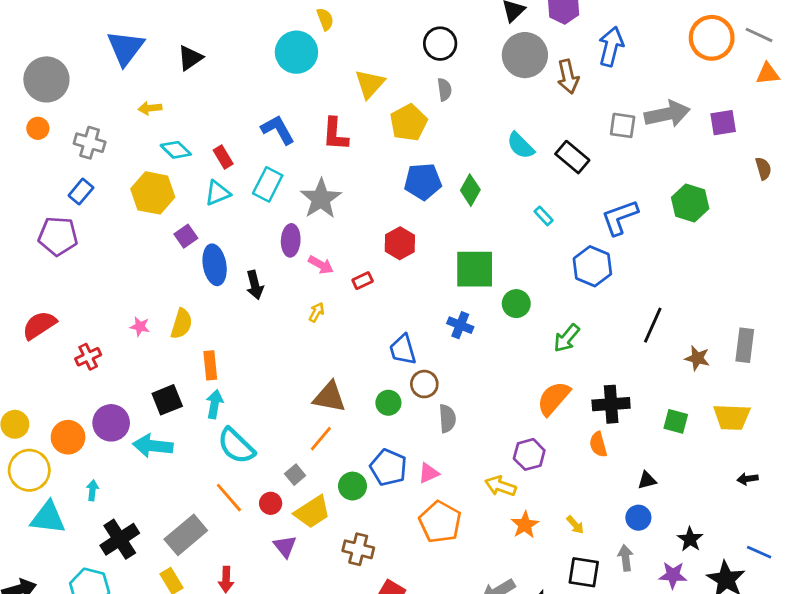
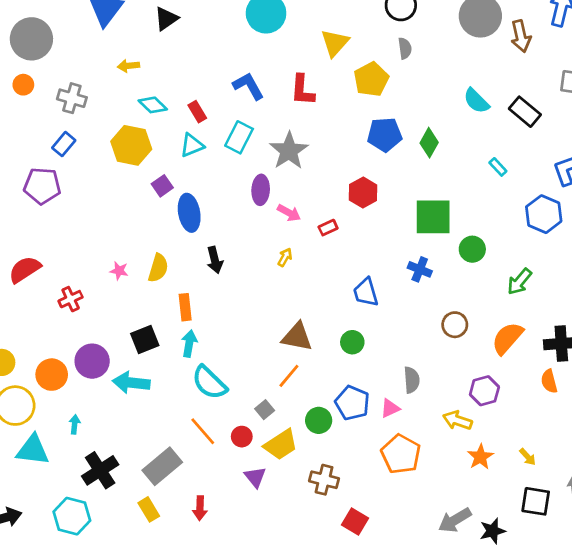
black arrow: (255, 285) -> (215, 260), moved
brown circle: (424, 384) -> (455, 325), moved
gray semicircle: (447, 419) -> (412, 380), moved

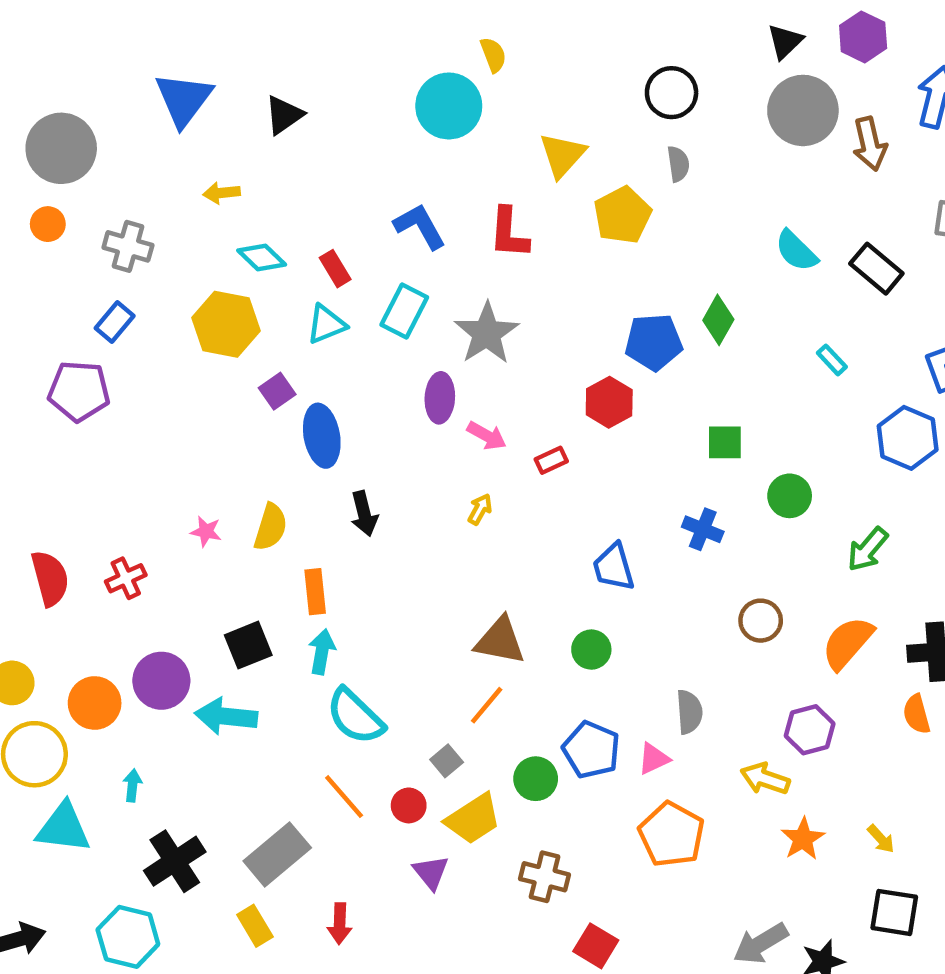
blue pentagon: (385, 135) -> (654, 342), moved
green square: (433, 217) -> (725, 442), size x0.6
red semicircle: (25, 269) -> (50, 578), moved, turned 108

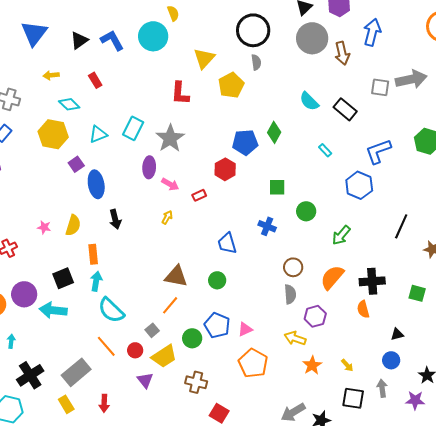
black circle: (672, 93) -> (253, 30), size x1.4
blue L-shape: (420, 226) -> (112, 40), moved
red rectangle: (335, 269) -> (95, 80), moved
gray semicircle: (689, 712) -> (290, 294), moved

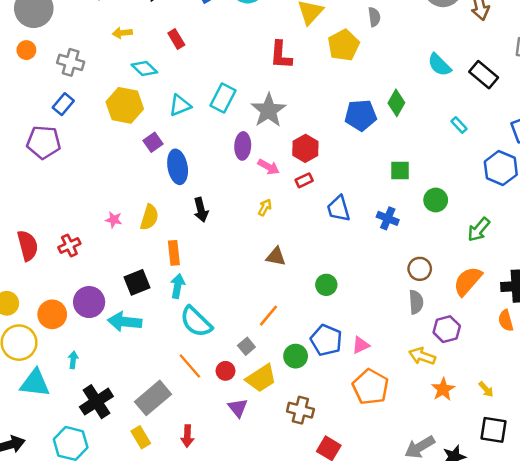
red hexagon: (225, 169) -> (305, 148), moved
blue trapezoid: (227, 243) -> (339, 209), moved
brown triangle: (176, 276) -> (276, 257), moved, size x0.7

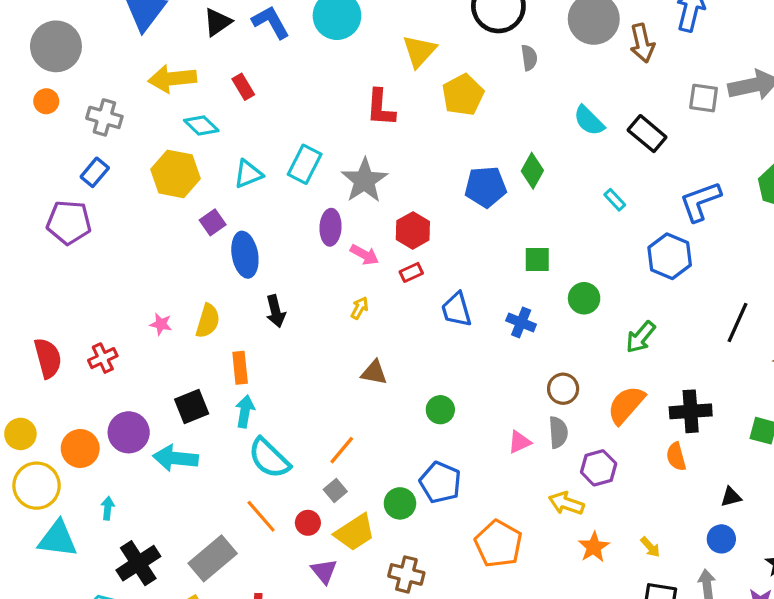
gray semicircle: (374, 17) -> (529, 58), moved
yellow arrow: (122, 33) -> (172, 79), size x1.8
orange line: (269, 316) -> (342, 450), moved
pink triangle: (361, 345) -> (519, 442), moved

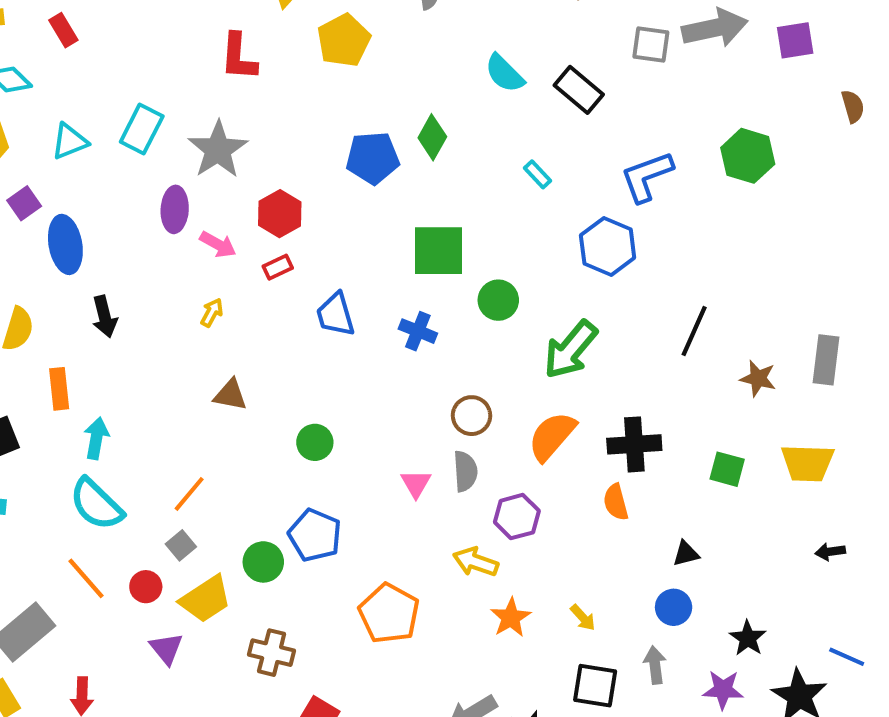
green square: (537, 260) -> (439, 251), size x1.6
green arrow: (641, 337) -> (570, 350), size x1.4
cyan arrow: (245, 411) -> (96, 438), moved
pink triangle: (519, 442) -> (416, 484), turned -35

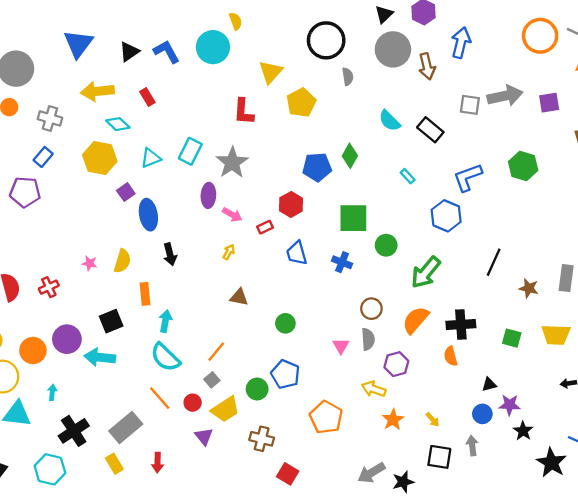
red hexagon: (280, 214) -> (291, 204), moved
purple star: (723, 690) -> (510, 405), moved

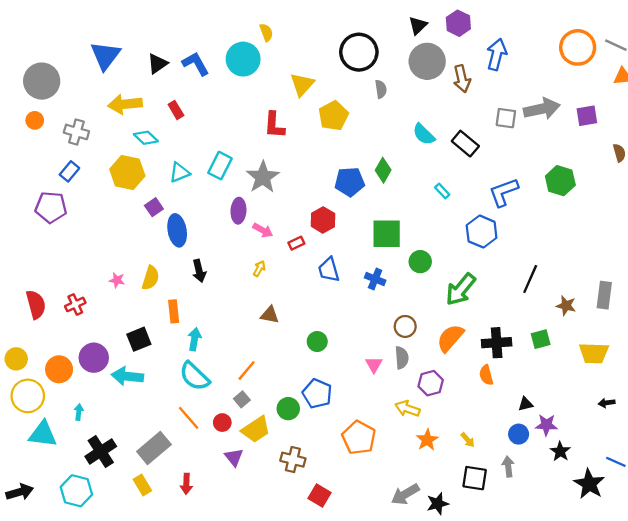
green square: (512, 338) -> (541, 339), moved, turned -30

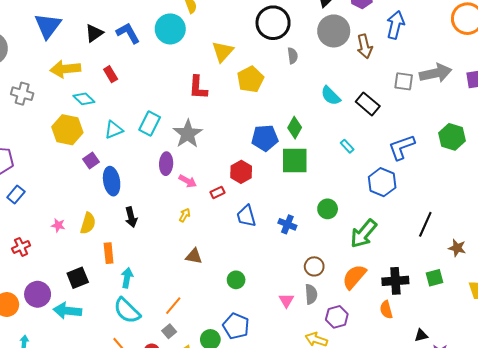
blue rectangle: (69, 171) -> (16, 194), moved
green square: (387, 234) -> (295, 161), moved

